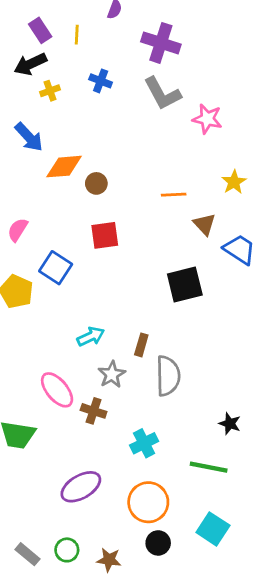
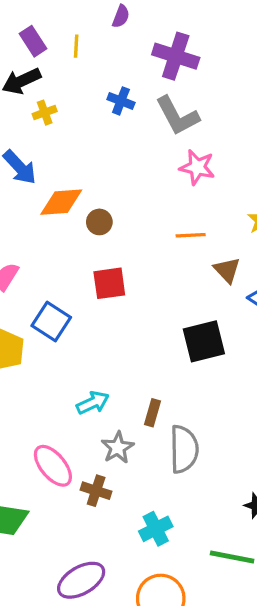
blue cross: (101, 81) -> (121, 101), moved
pink star: (207, 119) -> (197, 167), moved

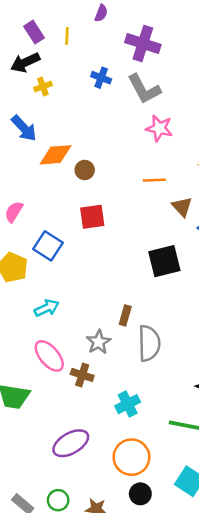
cyan arrow: (93, 403) -> (47, 308), moved

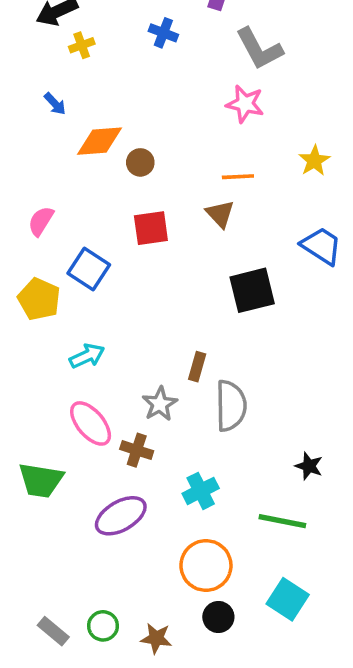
gray L-shape: (144, 89) -> (259, 49), moved
blue arrow: (24, 128) -> (55, 104), size x0.6
brown triangle: (182, 207) -> (220, 214), moved
purple ellipse: (71, 443) -> (121, 516), moved

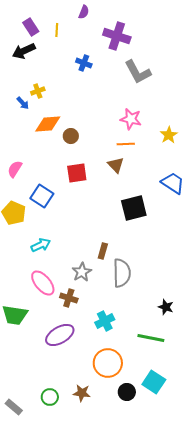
yellow cross: (82, 45) -> (38, 91), moved
pink star: (245, 104) -> (131, 119), moved
black circle: (218, 617) -> (127, 392), moved
gray rectangle: (53, 631) -> (14, 407), moved
brown star: (156, 638) -> (82, 393), moved

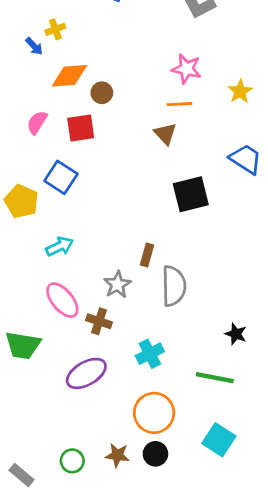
pink semicircle: (15, 169) -> (37, 122), moved
red square: (77, 173) -> (81, 128), moved
black circle: (127, 392) -> (155, 454), moved

